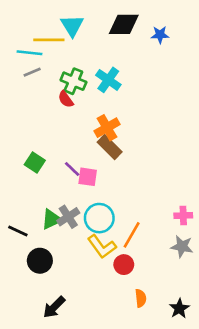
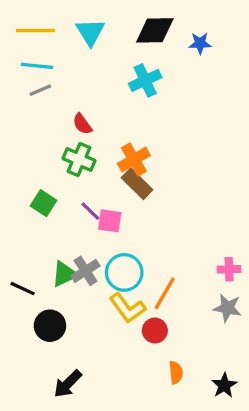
yellow line: (49, 40) -> (35, 30), moved
cyan cross: (108, 80) -> (145, 80), moved, turned 30
green cross: (73, 81) -> (79, 159), moved

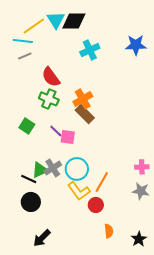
yellow line: (35, 30) -> (34, 26), moved, turned -35
black diamond: (155, 30) -> (74, 21), moved
blue star: (200, 43) -> (136, 45), moved, size x1.5
red semicircle: (82, 124) -> (51, 77), size x1.5
black line: (23, 289) -> (29, 179), moved

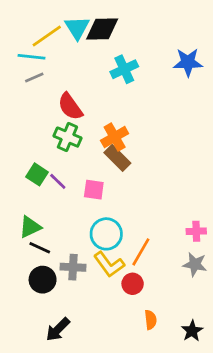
purple line: (56, 131) -> (58, 181), moved
gray cross: (53, 168) -> (73, 267), moved, turned 36
green triangle: (40, 170) -> (30, 227), moved

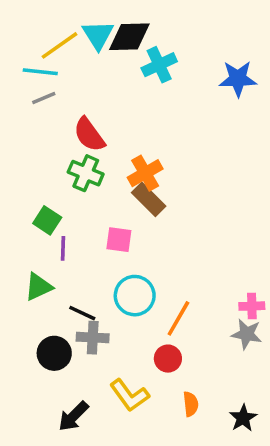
cyan cross: (124, 69) -> (159, 65), moved
purple line: (58, 181) -> (63, 248), moved, turned 48
pink cross: (196, 231) -> (252, 306), moved
black line: (40, 248) -> (82, 313), moved
yellow L-shape: (109, 264) -> (129, 395), moved

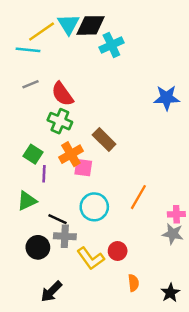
blue star: (238, 79) -> (167, 98), moved
gray line: (44, 98) -> (31, 84), moved
orange cross: (145, 173) -> (71, 154), moved
orange line: (178, 318) -> (138, 197), moved
yellow L-shape: (129, 395) -> (91, 258), moved

